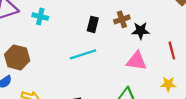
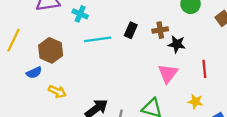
cyan line: (83, 54) -> (97, 39), moved
pink triangle: (137, 61) -> (168, 73), turned 50

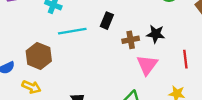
brown cross: (160, 30) -> (131, 40), moved
brown hexagon: (51, 50) -> (39, 56), moved

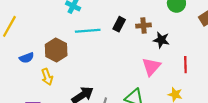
brown cross: (131, 40) -> (143, 25), moved
yellow arrow: (31, 87) -> (47, 77), turned 42

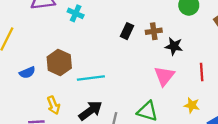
cyan line: (88, 31) -> (91, 78), moved
yellow arrow: (47, 77) -> (54, 105), moved

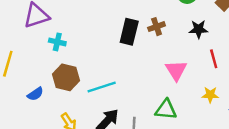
cyan cross: (76, 13) -> (57, 42), moved
black rectangle: (127, 31) -> (129, 32), size x1.5
black star: (174, 46) -> (198, 29), moved

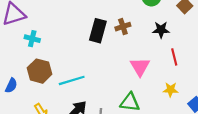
blue semicircle: (35, 94) -> (11, 86), turned -32

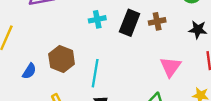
cyan cross: (32, 39) -> (97, 19), moved, turned -32
cyan line: (72, 80) -> (95, 73), turned -70

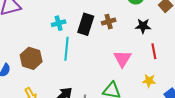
cyan line: (95, 73) -> (66, 49), moved

